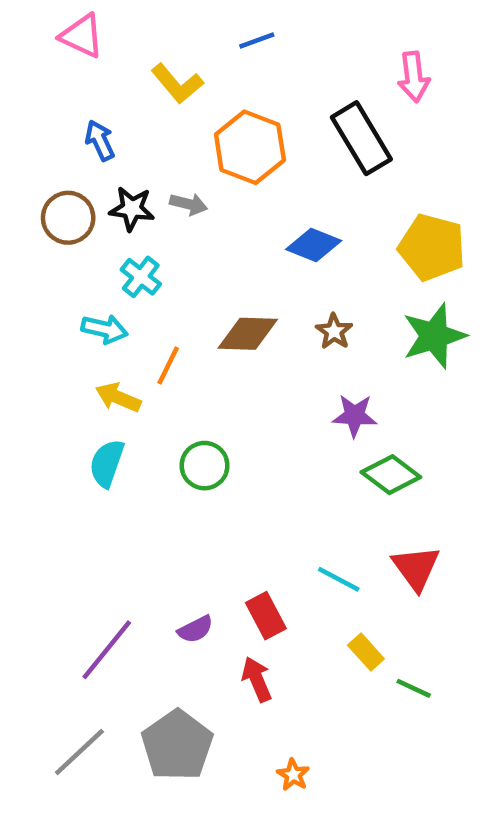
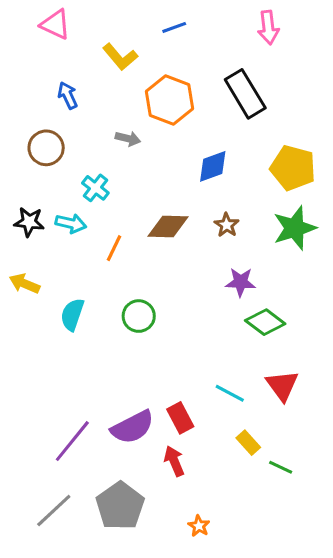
pink arrow: (414, 77) -> (268, 27), moved
black star: (132, 209) -> (29, 222), moved
blue diamond: (314, 245) -> (213, 166), turned -42
yellow arrow: (118, 397) -> (24, 284), moved
purple semicircle: (195, 629) -> (133, 427), size x1.8

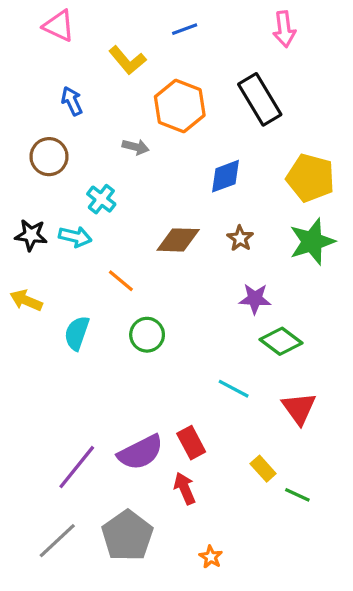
orange line: (114, 248) -> (121, 281), moved, turned -76
cyan line: (230, 393) -> (234, 389), moved

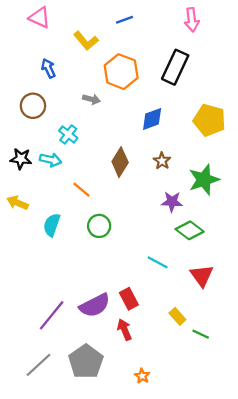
black rectangle: (260, 99) -> (175, 67), turned 56
brown diamond: (178, 240) -> (120, 162), turned -60
green star: (312, 242) -> (204, 180), moved

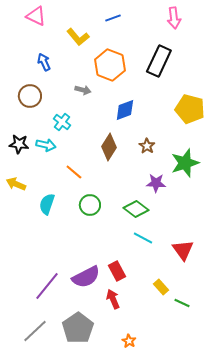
blue diamond: (152, 119) -> (125, 110), moved
green diamond: (190, 230) -> (136, 209), moved

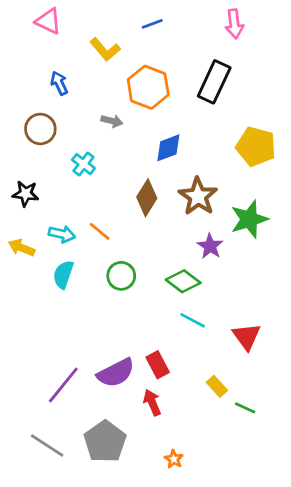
cyan arrow: (46, 145) -> (62, 234), moved
brown star: (147, 146) -> (198, 196), size x1.8
purple star: (156, 183) -> (210, 246), turned 30
gray line: (35, 331) -> (47, 446), turned 76

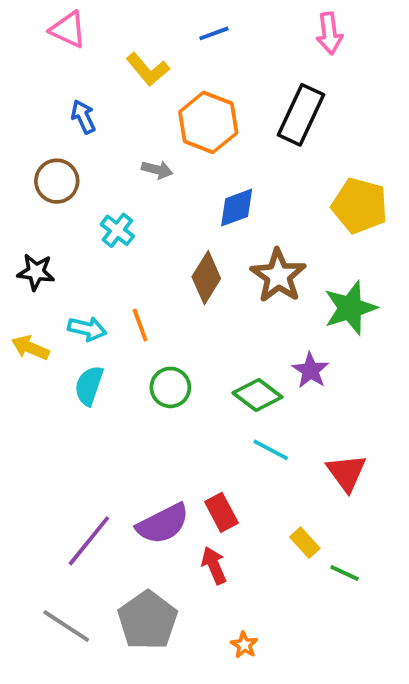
orange line: (100, 231) -> (140, 325), turned 30
purple star: (210, 246) -> (310, 370), moved

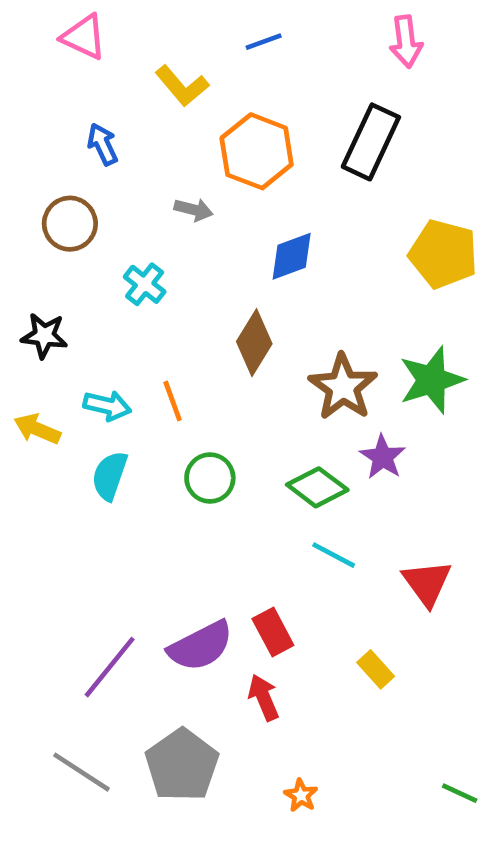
brown star: (278, 276) -> (343, 387), moved
green line: (345, 573) -> (460, 793), moved

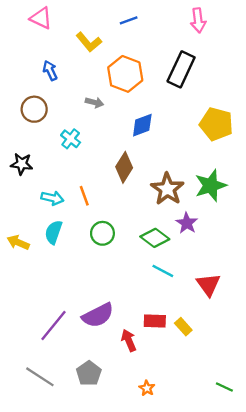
yellow arrow: (37, 429) -> (18, 242), moved
red rectangle: (273, 632) -> (155, 321), moved, turned -60
gray pentagon: (182, 765) -> (89, 373), size x0.7

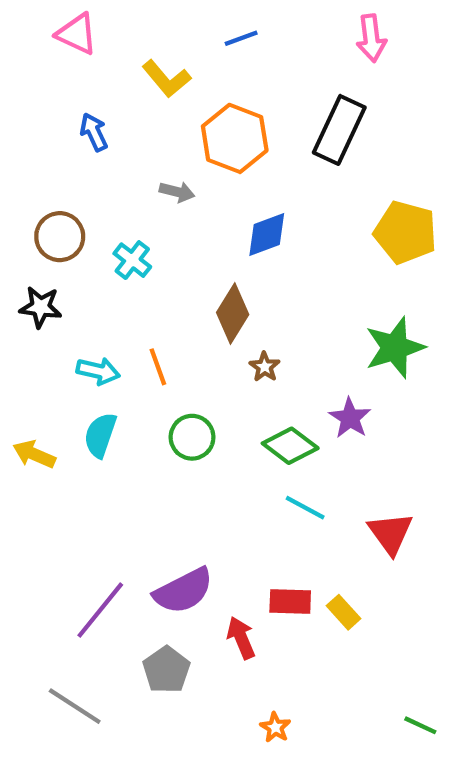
brown circle: (34, 109) -> (60, 237), moved
brown star: (167, 189) -> (265, 367), moved, size x0.5
gray pentagon: (89, 373) -> (166, 670), moved

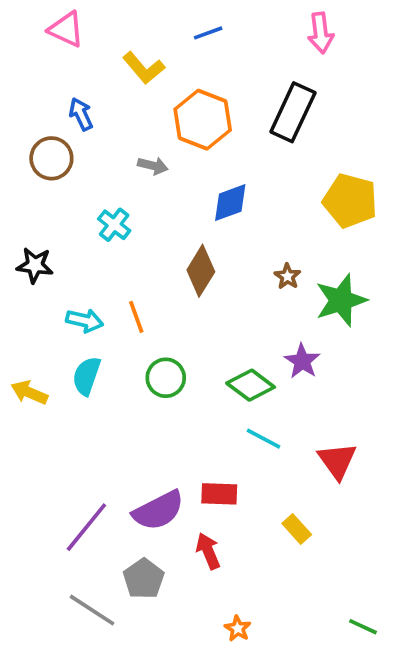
brown circle: (60, 237) -> (51, 158), moved
brown star: (265, 367) -> (287, 276), moved
red rectangle: (290, 602) -> (219, 494), moved
gray line: (75, 706) -> (92, 610), moved

